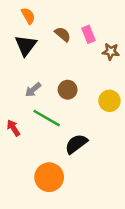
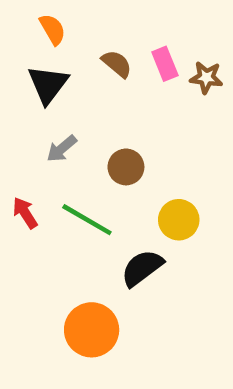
brown star: (111, 52) -> (206, 78), moved
gray arrow: (33, 90) -> (62, 149), moved
yellow circle: (109, 101) -> (179, 220), moved
red arrow: (13, 128) -> (25, 213), moved

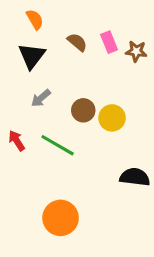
yellow circle: (179, 220) -> (112, 118), moved
black semicircle: (142, 268) -> (135, 177), moved, turned 44

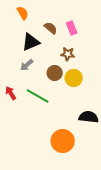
brown star: (136, 51) -> (68, 54), moved
black triangle: (32, 56) -> (31, 42), moved, turned 30
orange circle: (61, 218) -> (63, 141), moved

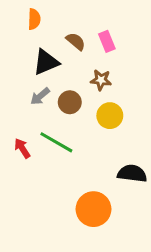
orange semicircle: (23, 13) -> (34, 19), turned 32
brown circle: (55, 73) -> (70, 102), moved
red arrow: (11, 93) -> (22, 148), moved

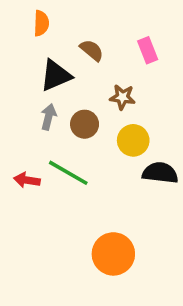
pink rectangle: (107, 41) -> (148, 50), moved
gray arrow: (40, 96) -> (48, 117), turned 144
red arrow: (22, 148) -> (27, 180), turned -48
black semicircle: (132, 173) -> (160, 173), moved

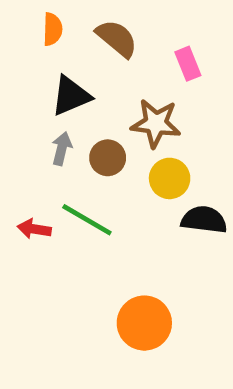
brown semicircle: (92, 50) -> (117, 38), moved, size x1.4
brown star: (122, 97) -> (156, 123), size x1.5

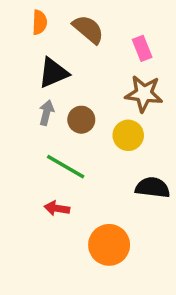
brown star: (156, 123) -> (144, 94), moved
black semicircle: (204, 220) -> (153, 187), moved
red arrow: (34, 229) -> (57, 208), moved

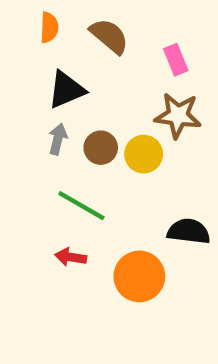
yellow circle: (128, 135) -> (144, 154), moved
orange circle: (109, 245) -> (139, 276), moved

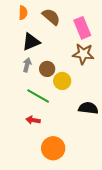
pink rectangle: (176, 60) -> (82, 28), size x1.5
yellow circle: (144, 154) -> (62, 81), moved
orange circle: (139, 276) -> (53, 148), moved

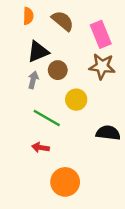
brown circle: (47, 69) -> (58, 70), moved

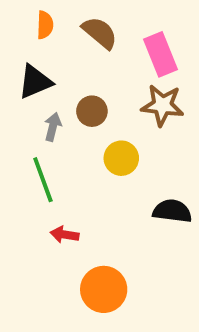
black triangle: (38, 52) -> (35, 82), moved
green line: (47, 118) -> (43, 180), moved, turned 40

